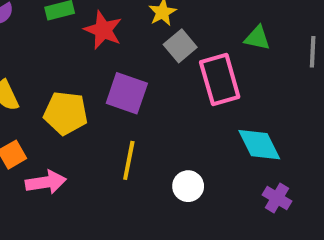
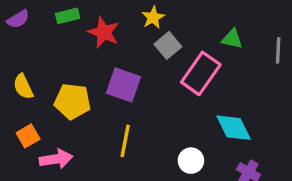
pink rectangle: (220, 79) -> (201, 73), turned 51
white circle: (188, 186) -> (191, 161), moved

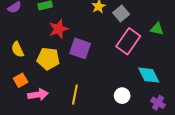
red star: (104, 32) -> (59, 29), moved, turned 30
green triangle: (232, 39) -> (157, 29), moved
gray square: (168, 45) -> (121, 14), moved
yellow line: (125, 141) -> (75, 95), moved

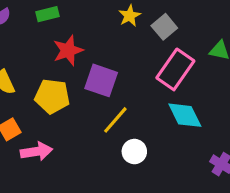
cyan diamond: (149, 75) -> (185, 115), moved
yellow line: (75, 95) -> (115, 120), moved, turned 30
white circle: (122, 96) -> (134, 152), moved

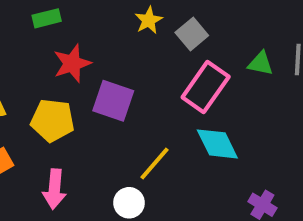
yellow line: (115, 120) -> (155, 164), moved
pink arrow: (36, 152) -> (54, 189), moved, turned 104
white circle: (134, 152) -> (129, 203), moved

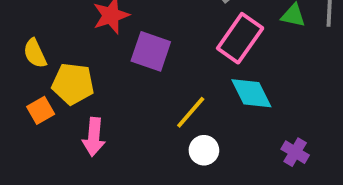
yellow pentagon: (52, 120) -> (73, 84), moved
white circle: (129, 203) -> (204, 150), moved

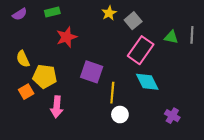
purple square: (151, 51) -> (92, 72), moved
yellow line: (191, 112) -> (112, 93), turned -36

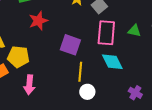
green triangle: (171, 37) -> (134, 31), moved
pink rectangle: (141, 50) -> (106, 33), turned -30
purple square: (92, 72) -> (70, 45), moved

